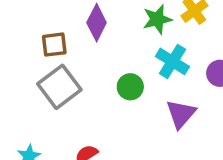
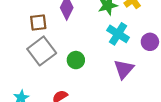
green circle: (130, 87) -> (76, 60), moved

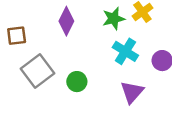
brown square: (38, 22) -> (17, 36), moved

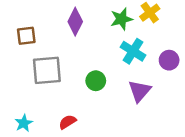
gray square: (38, 71) -> (47, 70), turned 32
green circle: (77, 82) -> (96, 81), moved

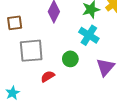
cyan cross: (133, 51) -> (89, 35), moved
red semicircle: (67, 122) -> (48, 76), moved

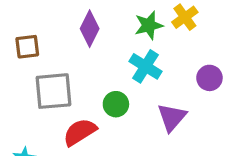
red semicircle: (48, 76) -> (80, 132), size x1.5

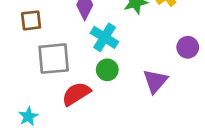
cyan cross: (145, 66) -> (104, 37), moved

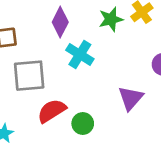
green circle: (107, 70) -> (83, 124), moved

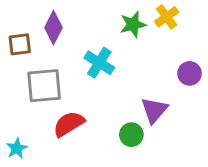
purple diamond: (60, 22) -> (53, 28), moved
green circle: (83, 124) -> (131, 135), moved

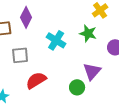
green star: (133, 24) -> (88, 33), moved, turned 30
gray square: (44, 86) -> (20, 55), size x0.7

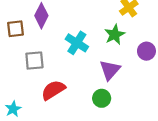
green star: (88, 33) -> (115, 35), turned 30
purple triangle: (92, 71) -> (110, 70), moved

